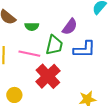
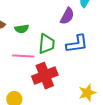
purple semicircle: (70, 27) -> (67, 16), moved
red cross: (48, 76) -> (45, 76), turned 30

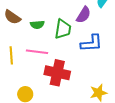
green trapezoid: (47, 44) -> (63, 29), moved
red cross: (45, 76) -> (57, 73), turned 30

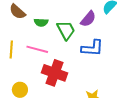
green trapezoid: (63, 29) -> (66, 30), turned -45

